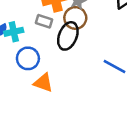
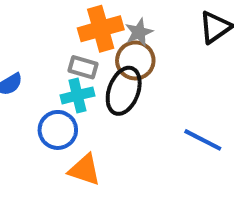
cyan cross: (14, 32) -> (77, 95), moved

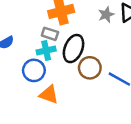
gray star: (139, 32) -> (106, 15), moved
brown circle: (135, 60) -> (90, 68), moved

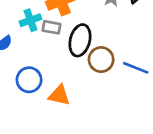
cyan cross: (46, 50) -> (30, 20), moved
blue circle: (34, 70) -> (29, 80), moved

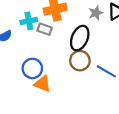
black ellipse: (80, 40) -> (80, 38), moved
blue circle: (29, 80) -> (32, 68), moved

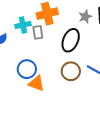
gray rectangle: (45, 29) -> (38, 32), turned 64
brown circle: (80, 61) -> (71, 71), moved

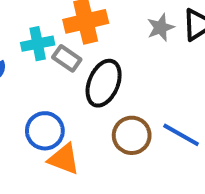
gray rectangle: (38, 32) -> (67, 58), turned -48
black ellipse: (71, 40) -> (104, 83), moved

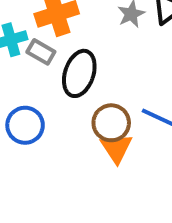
orange triangle: (64, 159) -> (116, 148), moved, turned 40

